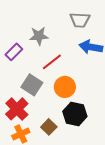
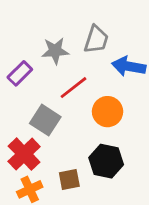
gray trapezoid: (80, 20) -> (96, 39), moved, turned -75
orange circle: (65, 87) -> (108, 112), moved
brown square: (49, 127) -> (69, 180), turned 35

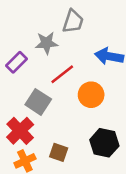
gray trapezoid: (96, 39) -> (73, 21), moved
black hexagon: (106, 161) -> (104, 143), moved
brown square: (69, 180) -> (59, 152), turned 30

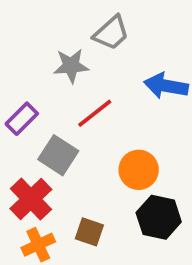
gray trapezoid: (73, 21) -> (111, 33), turned 30
purple rectangle: (17, 62) -> (22, 119), moved
orange circle: (91, 95) -> (139, 170), moved

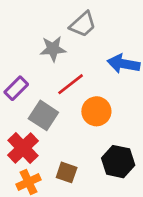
orange circle: (139, 170) -> (96, 111), moved

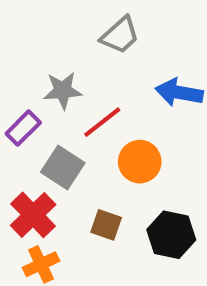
gray star: (53, 49) -> (63, 91), moved
brown square: (67, 172) -> (106, 225), moved

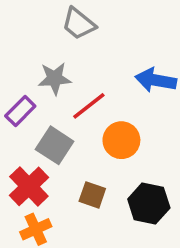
gray trapezoid: (120, 35) -> (79, 24), moved, turned 81

